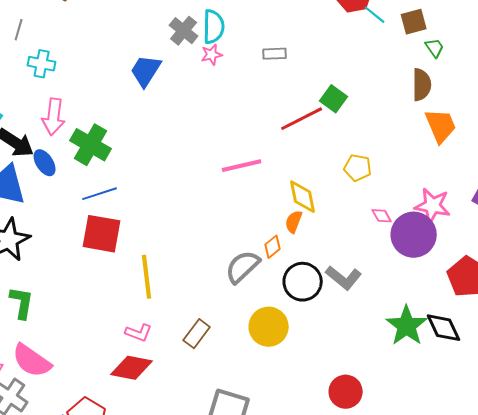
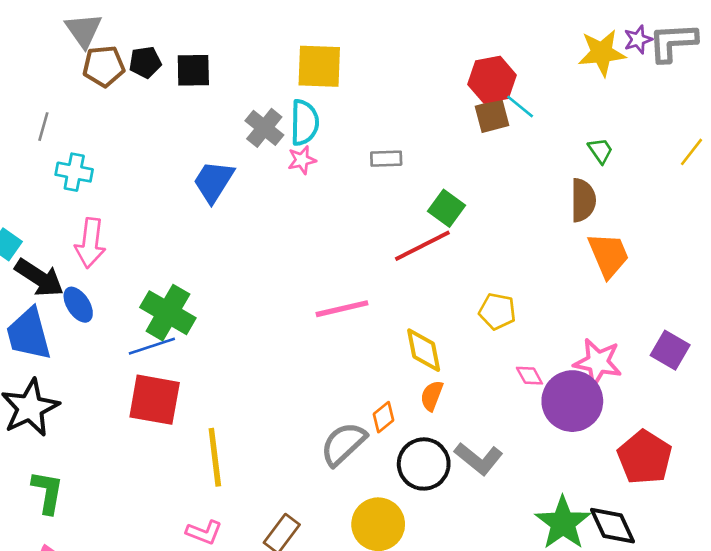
brown square: (414, 22) -> (492, 116), moved
green square: (334, 99) -> (446, 208), moved
green cross: (91, 145) -> (168, 313), moved
orange semicircle: (294, 222) -> (432, 396), moved

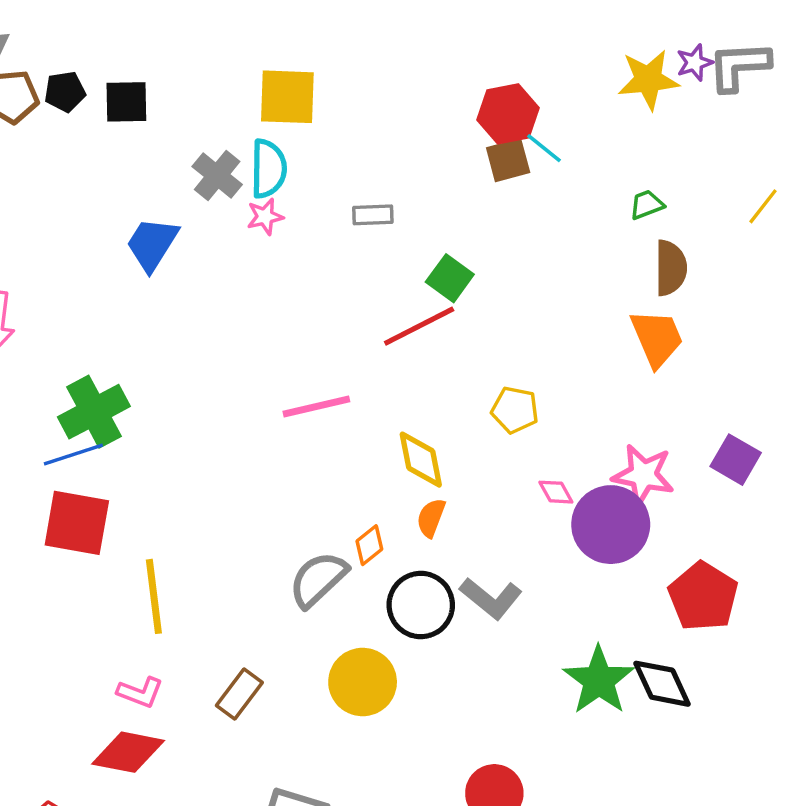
green trapezoid: (600, 151) -> (647, 205), turned -76
brown semicircle: (583, 200) -> (671, 268), moved
green cross: (168, 313) -> (94, 412), turned 32

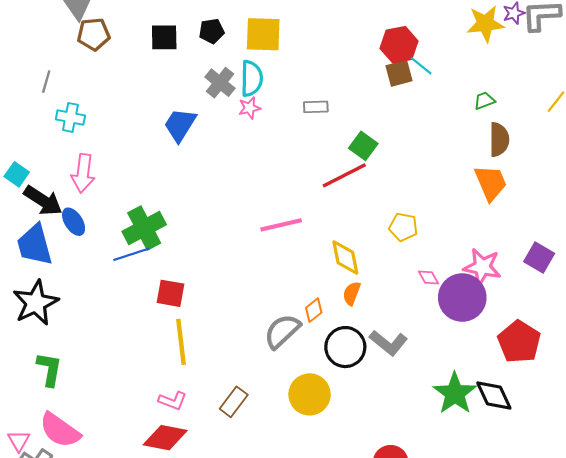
black pentagon: (65, 92) -> (212, 31), moved
red square: (77, 523) -> (170, 293), moved, size x0.7

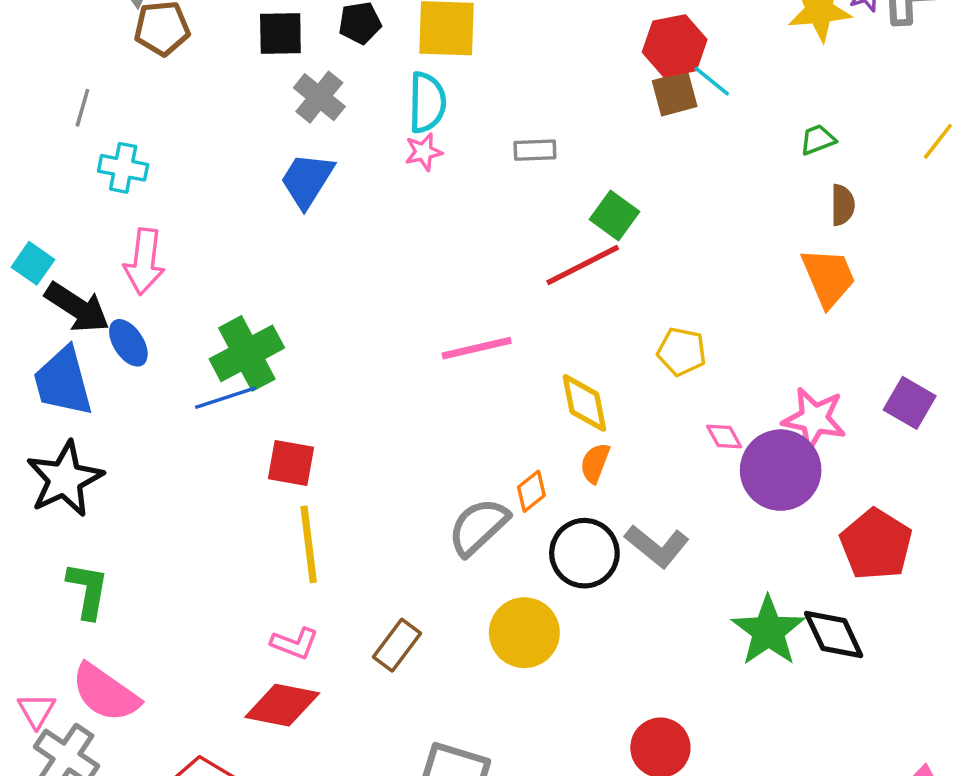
gray cross: (220, 83) -> (319, 97), moved
brown semicircle: (499, 140) -> (842, 205), size x0.7

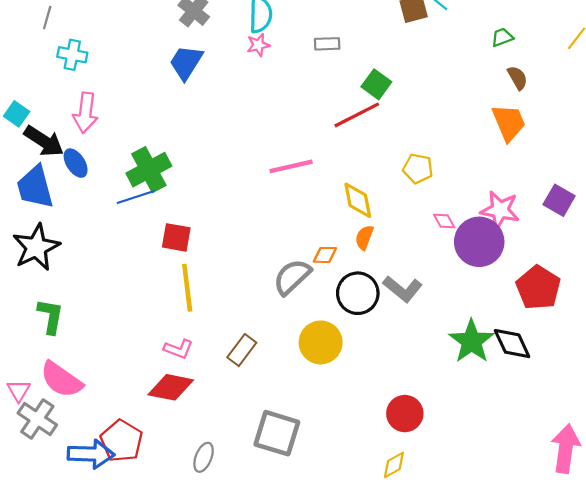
brown semicircle: (842, 205) -> (517, 78), turned -30
orange diamond: (531, 491) -> (325, 255), turned 40

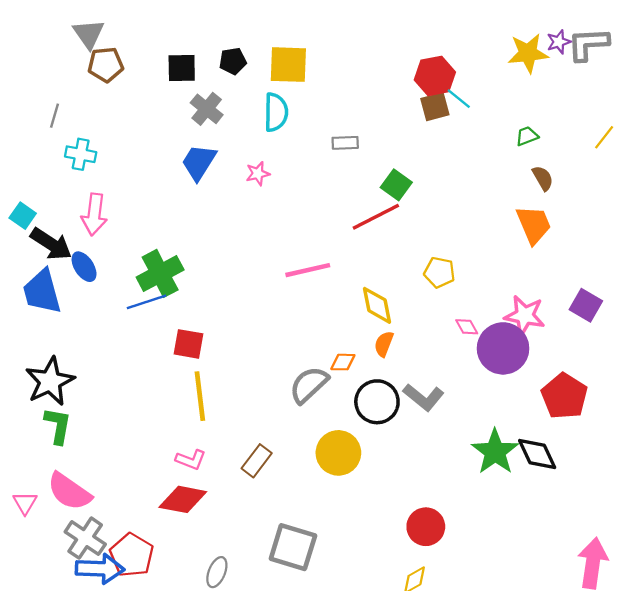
pink star: (258, 45) -> (258, 174), moved
black star: (36, 247) -> (50, 381), moved
gray cross: (37, 419) -> (85, 538), moved

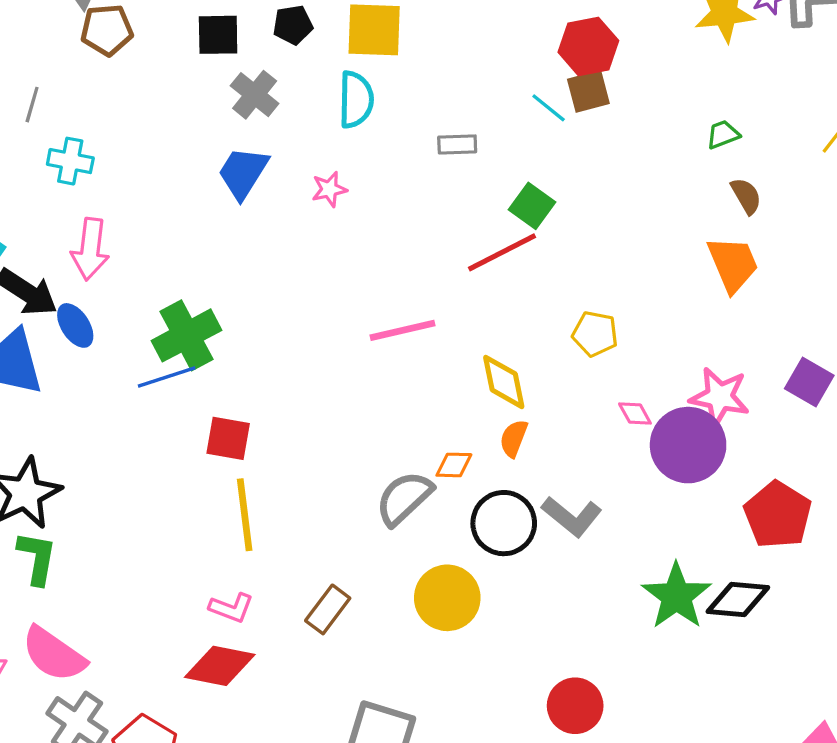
cyan line: (459, 99) -> (549, 108), moved
black diamond: (537, 454) -> (738, 599), turned -60

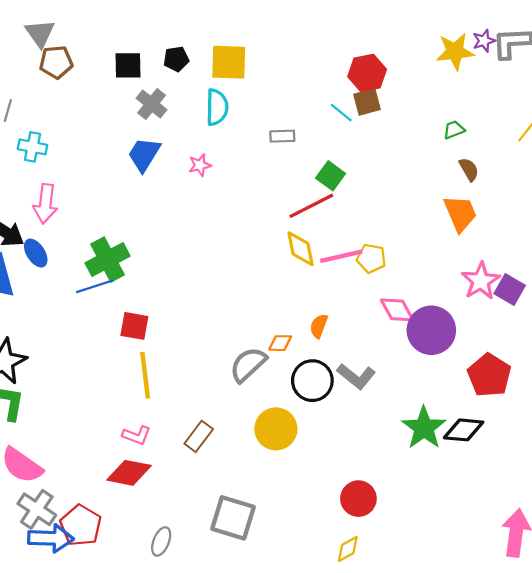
pink line: (402, 330) -> (341, 256), moved
yellow diamond: (504, 382) -> (301, 249), moved
pink star: (720, 397) -> (481, 281), moved, turned 30
pink diamond: (635, 413) -> (397, 310), size x1.6

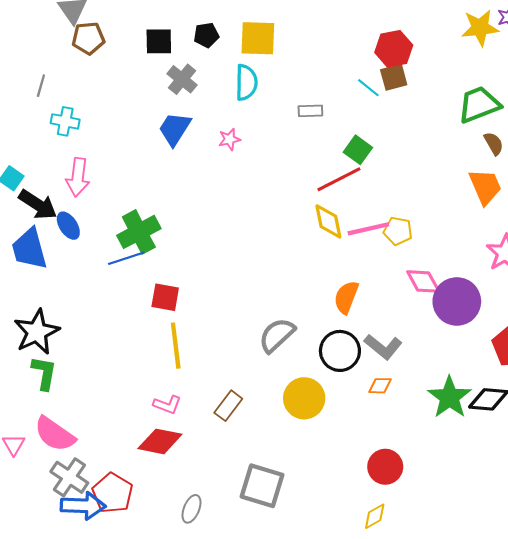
green trapezoid: (454, 130) -> (479, 105), size x2.0
orange semicircle: (319, 326) -> (346, 297), size x1.4
orange diamond: (280, 343) -> (380, 386), moved

